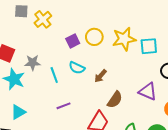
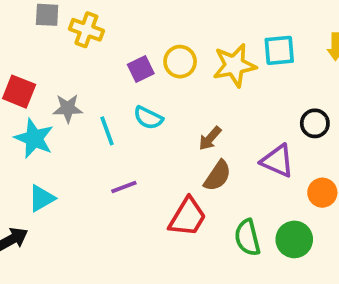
yellow cross: (43, 19) -> (86, 30), turned -30
cyan square: (149, 46) -> (279, 50), moved
brown arrow: (100, 76) -> (210, 138), moved

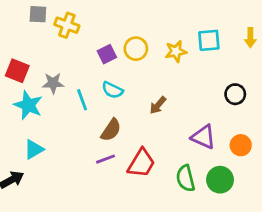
yellow star: (234, 65) -> (176, 51), size x0.7
purple triangle: (277, 161) -> (203, 137), moved
brown semicircle: (217, 176) -> (111, 130), moved
purple line: (124, 187) -> (106, 159), moved

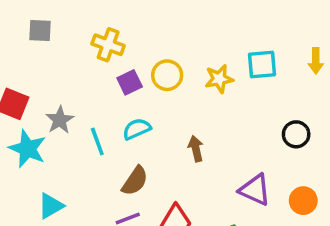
yellow cross: (67, 25) -> (108, 45), moved
gray star: (53, 83) -> (60, 120), turned -30
cyan semicircle: (112, 90) -> (137, 129), turned 130
brown arrow: (158, 105) -> (196, 149), turned 126
cyan triangle: (34, 149) -> (51, 206), moved

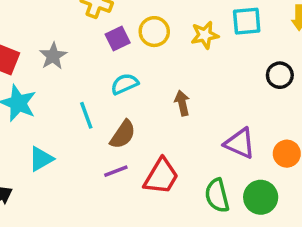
gray star: (60, 120) -> (53, 56), moved
black circle: (296, 134) -> (280, 75), moved
cyan line: (97, 141) -> (86, 115), moved

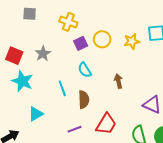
cyan semicircle: (125, 84) -> (85, 70), turned -98
brown semicircle: (123, 134) -> (84, 100), turned -36
purple line: (116, 171) -> (75, 129), moved

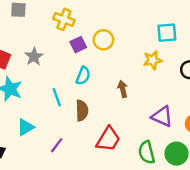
yellow star: (132, 41) -> (153, 60), moved
cyan semicircle: (85, 70) -> (83, 76), turned -126
purple line: (75, 129) -> (57, 145), moved, turned -32

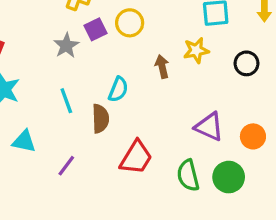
gray star: (34, 57) -> (66, 46), moved
cyan semicircle: (83, 76) -> (118, 89), moved
brown arrow: (123, 89) -> (162, 67), moved
cyan triangle: (26, 127) -> (24, 141), turned 42

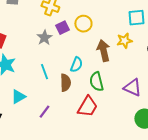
brown arrow: (162, 67) -> (103, 51), size x1.5
cyan triangle: (24, 141) -> (18, 97), turned -42
green semicircle: (188, 175) -> (96, 82), moved

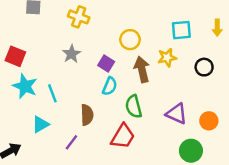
yellow circle: (83, 24) -> (130, 40), moved
purple square: (62, 28) -> (106, 63), moved, turned -32
cyan line: (44, 72) -> (52, 93), moved
brown semicircle: (65, 83) -> (87, 115), moved

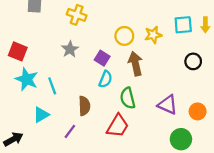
cyan square: (181, 30) -> (183, 25), moved
yellow star: (167, 58) -> (153, 35), moved

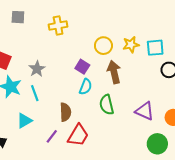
yellow cross: (77, 15) -> (58, 26), turned -30
cyan square: (183, 25) -> (155, 48), moved
gray star: (70, 49) -> (37, 69), moved
red trapezoid: (118, 126) -> (78, 135), moved

